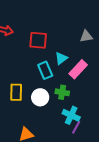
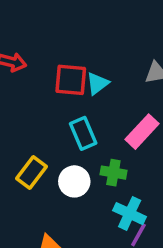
cyan triangle: (61, 58) -> (97, 83), moved
yellow rectangle: (16, 92) -> (32, 173), turned 36

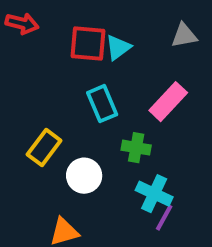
white circle: (74, 181) -> (84, 176), moved

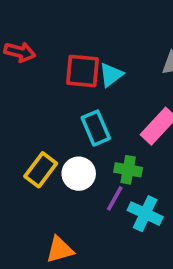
white circle: (84, 176) -> (79, 174), moved
purple line: (164, 218) -> (115, 198), moved

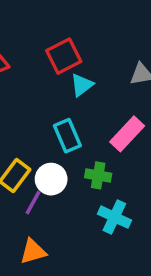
red square: (82, 71) -> (64, 56), moved, turned -32
purple line: (115, 198) -> (33, 203), moved

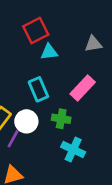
cyan triangle: (82, 85) -> (49, 52), turned 30

